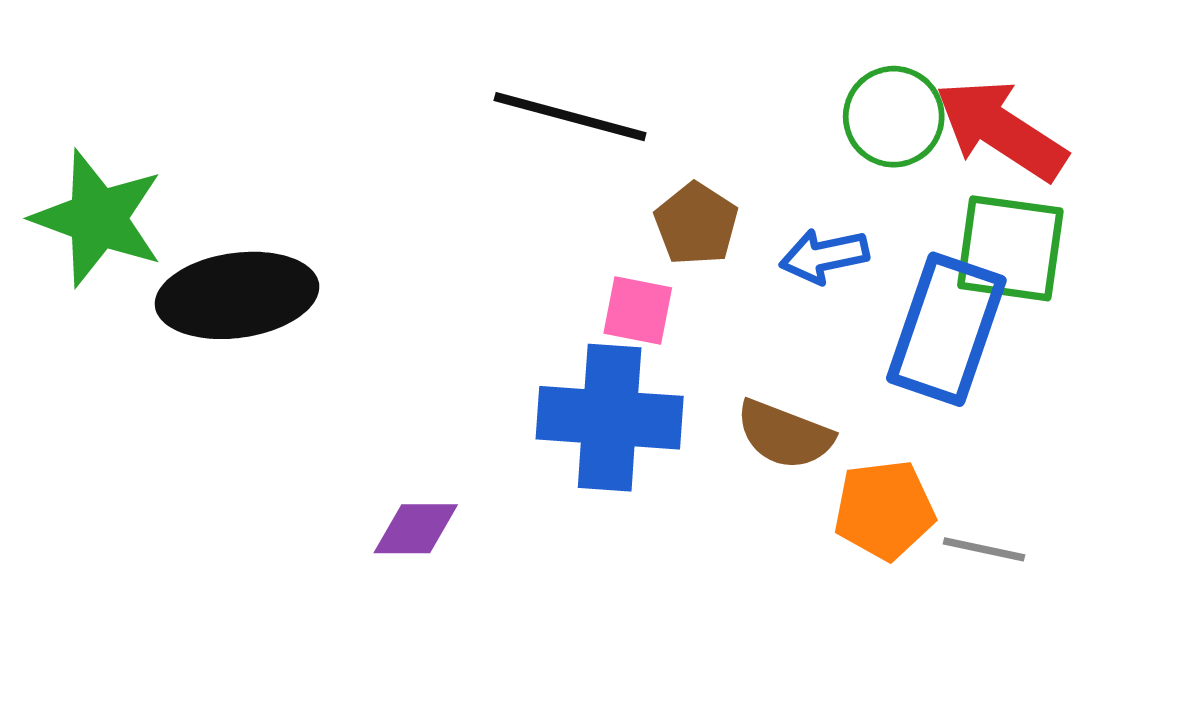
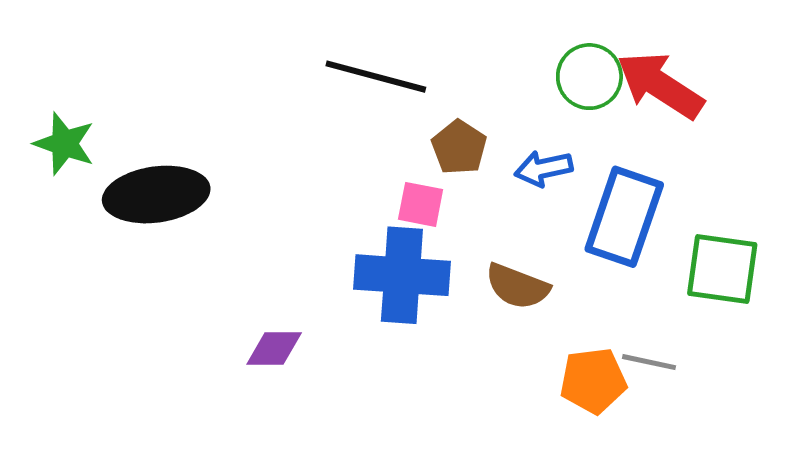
green star: (98, 218) -> (64, 144), size x0.7
green square: (1010, 248) -> (722, 269), moved
orange pentagon: (884, 510) -> (593, 381), moved

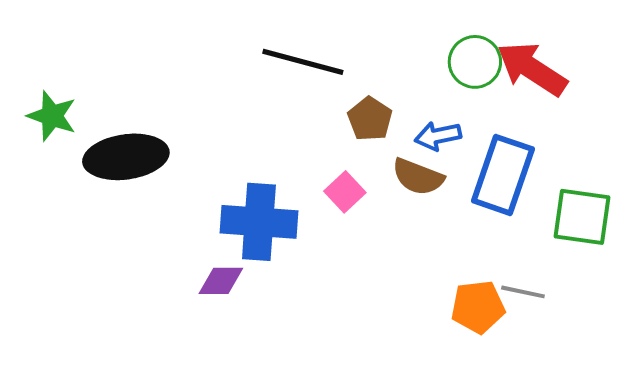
pink square: (421, 204) -> (345, 192), moved, turned 36
blue cross: (402, 275) -> (259, 222), moved
brown semicircle: (517, 286) -> (418, 177), moved

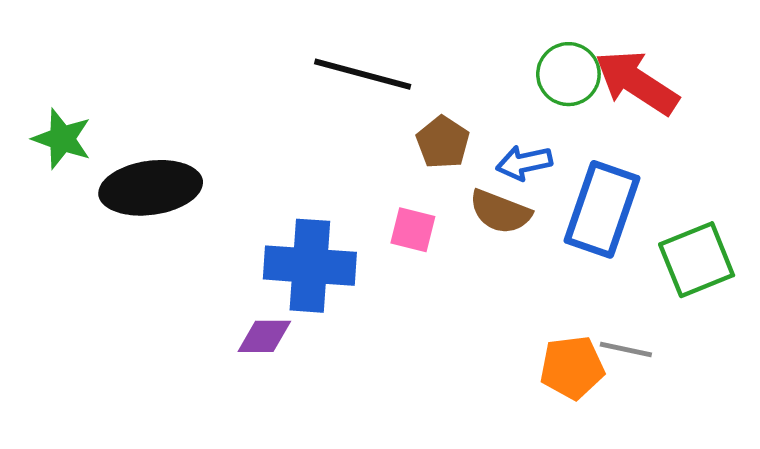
pink square: (345, 192) -> (413, 230), turned -33
green square: (582, 217) -> (697, 260), turned -30

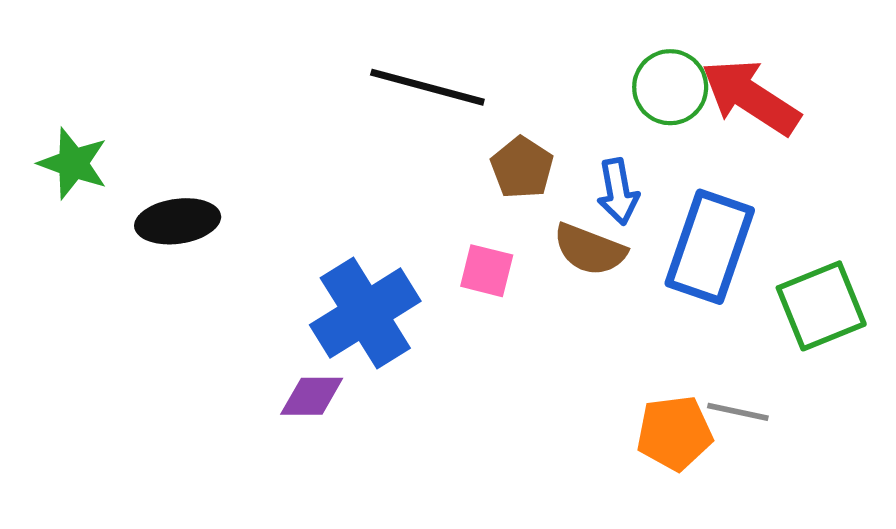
blue arrow: (524, 163) -> (618, 192), turned -88
black ellipse: (151, 188) -> (178, 221), size x0.7
blue cross: (310, 266) -> (365, 313), turned -36

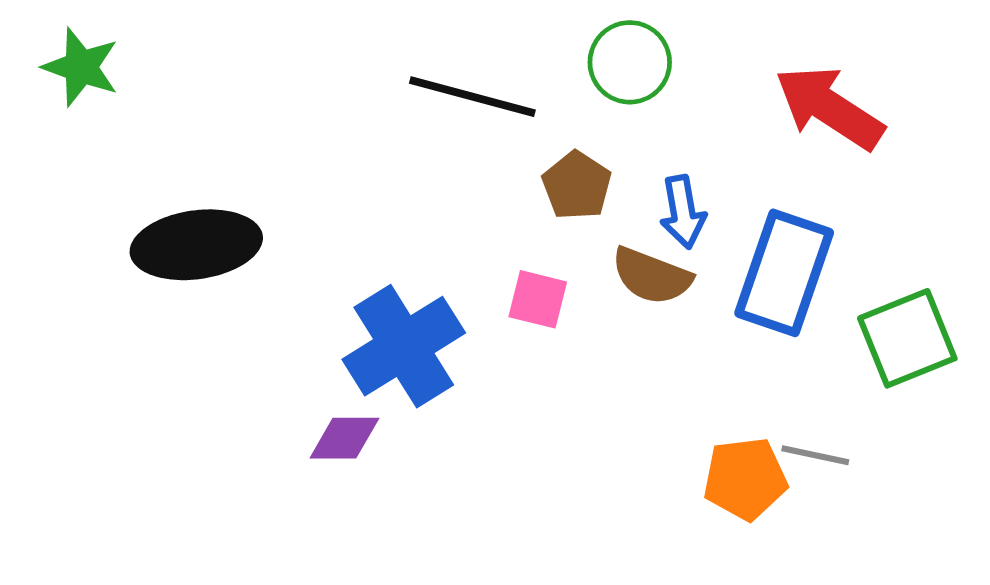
green circle: (670, 87) -> (630, 62), moved
green star: (73, 163) -> (81, 67), moved
black ellipse: (178, 221) -> (196, 245), size x1.4

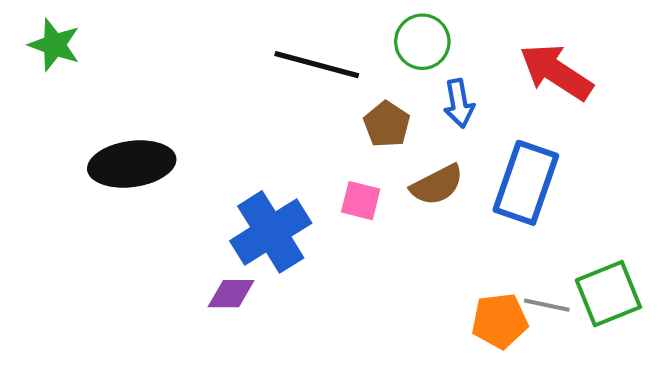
blue arrow: (683, 212) -> (459, 103), moved
brown semicircle: (652, 276) -> (437, 185), turned -48
green square: (907, 338) -> (608, 294), moved

